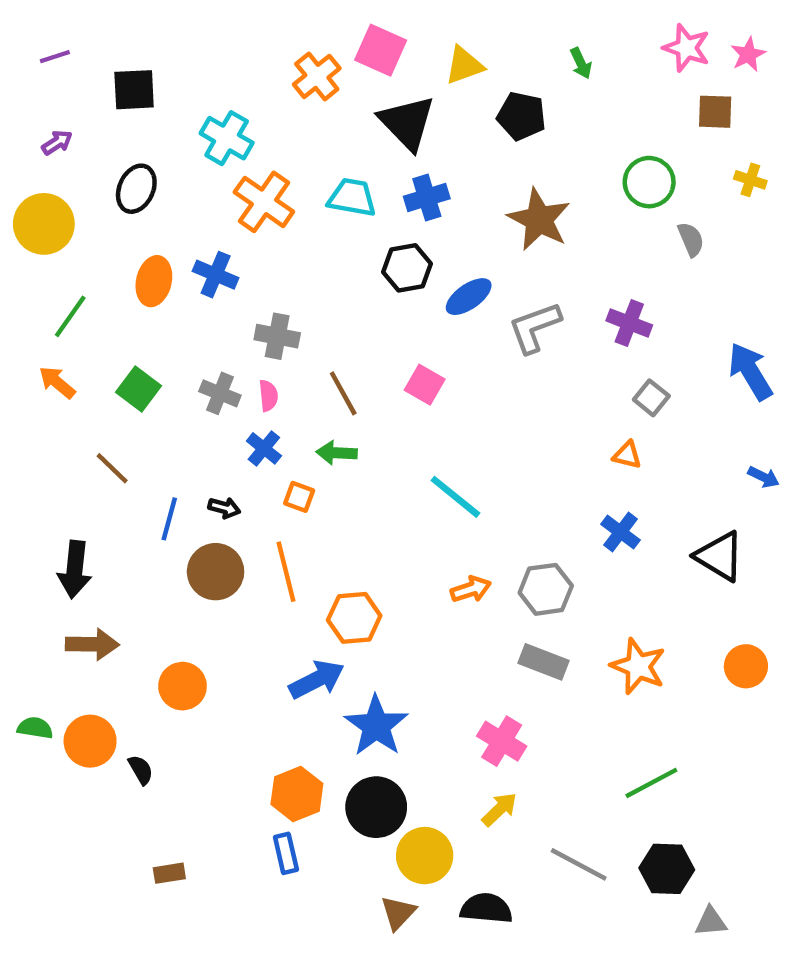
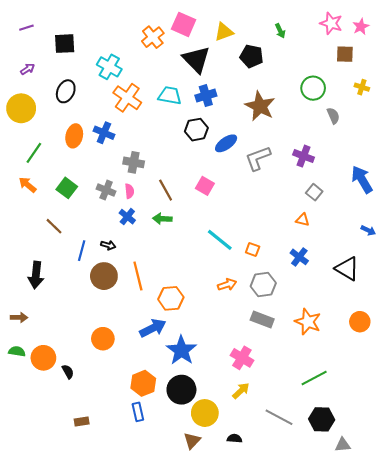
orange square: (299, 497) -> (253, 250), moved
brown arrow: (92, 644) -> (19, 317), moved, size x0.7
orange circle: (183, 686) -> (103, 339), moved
black semicircle: (486, 908) -> (235, 438), size x0.6

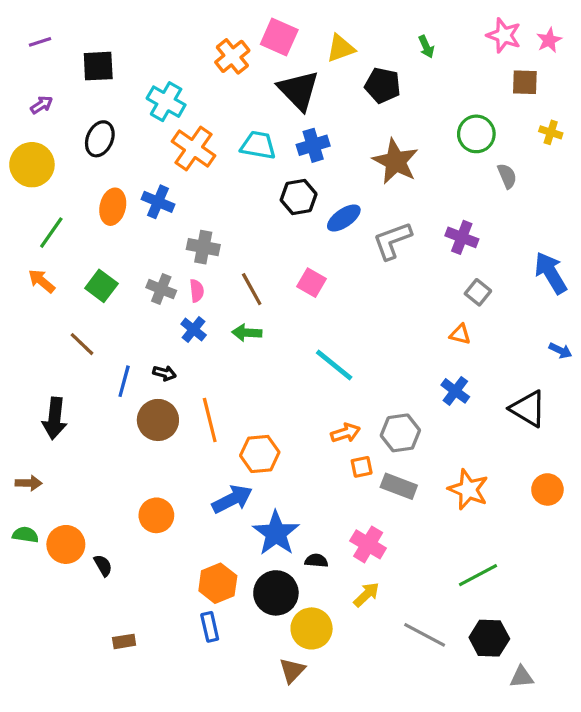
orange square: (253, 250) -> (362, 467), moved, turned -32
black semicircle: (235, 438) -> (316, 561), moved

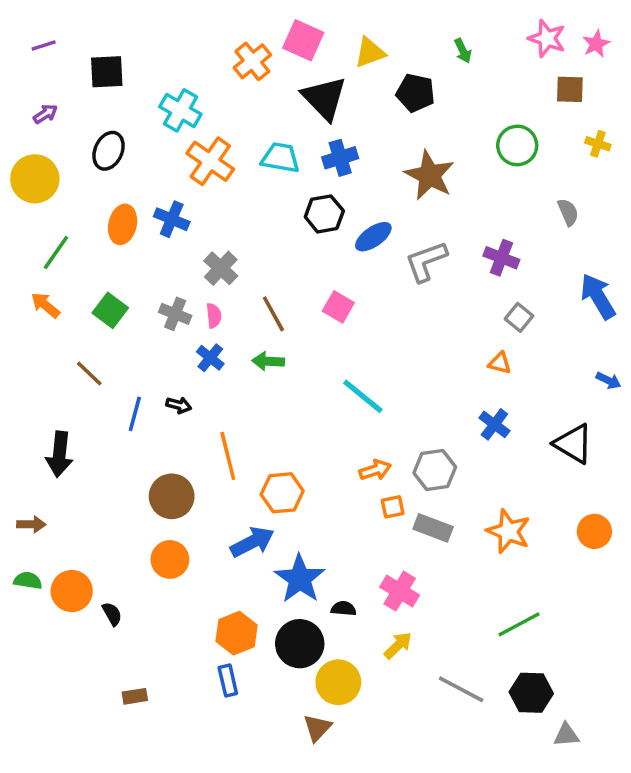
gray semicircle: (507, 176) -> (568, 212), moved
gray cross: (203, 247) -> (221, 268), turned 32
brown circle: (158, 420) -> (172, 496), moved

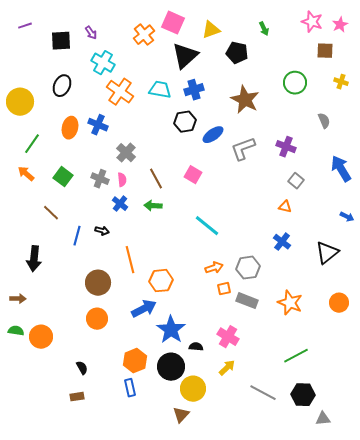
black triangle: (324, 98) -> (185, 56), turned 32
purple arrow: (45, 114) -> (91, 33), moved, turned 88
black triangle: (573, 444) -> (327, 253), turned 50
black semicircle: (112, 614) -> (82, 368), moved

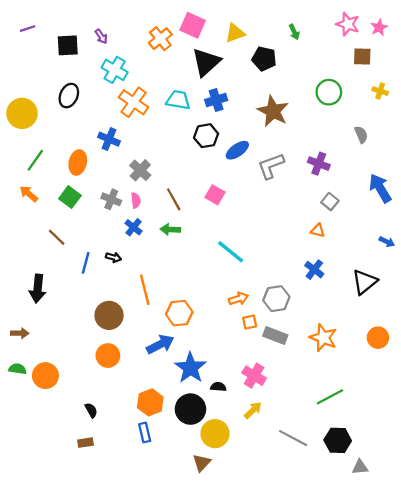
orange ellipse: (70, 128) -> (78, 162), moved

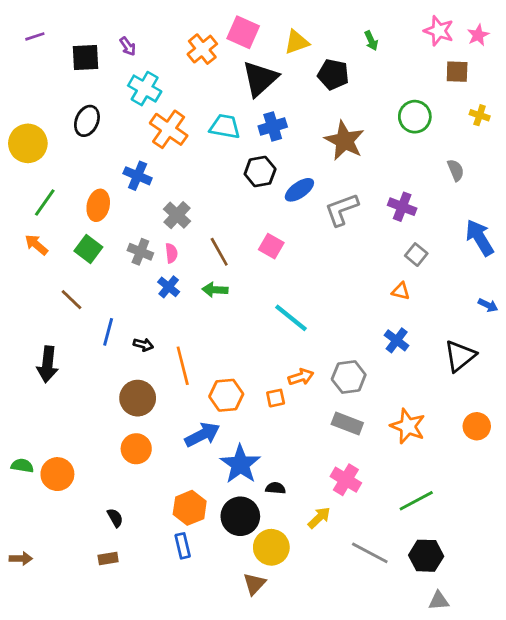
black arrow: (113, 257) -> (143, 345), moved
orange square: (250, 322) -> (276, 398), moved
brown arrow: (20, 333) -> (21, 559), moved
pink cross: (254, 376) -> (346, 480), moved
gray triangle: (360, 467) -> (439, 601), moved

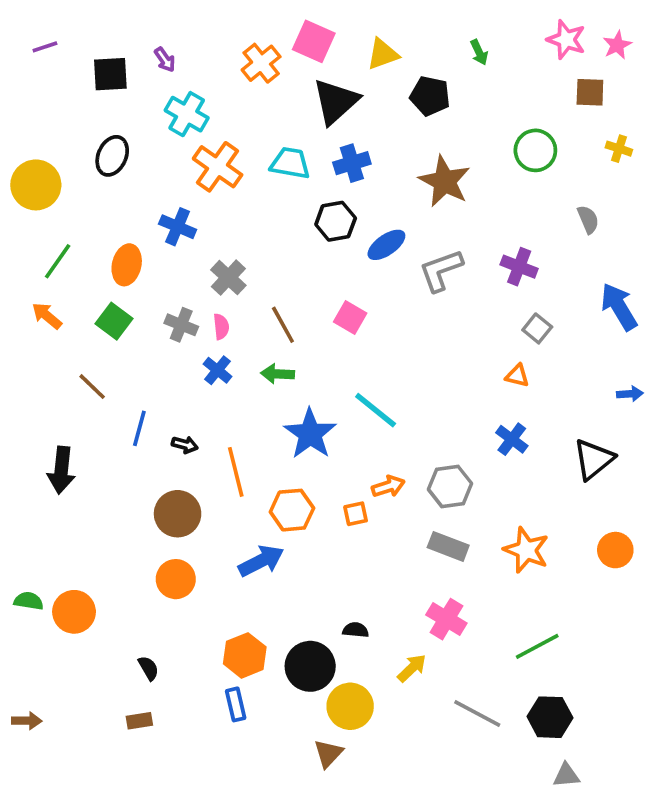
blue arrow: (488, 305) -> (630, 394), turned -30
blue star: (240, 464) -> (310, 434), moved

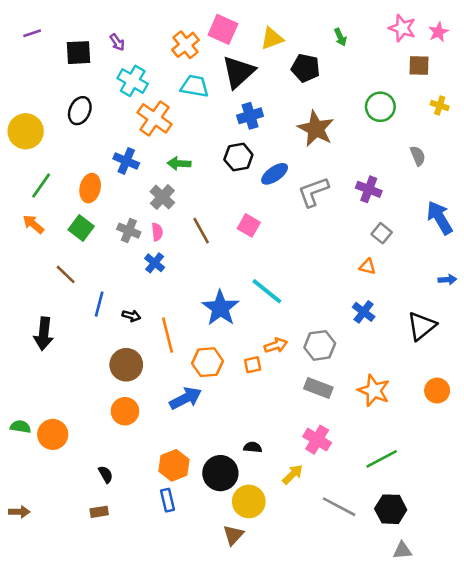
cyan trapezoid: (290, 163) -> (195, 86), moved
green arrow: (277, 374) -> (179, 164), moved

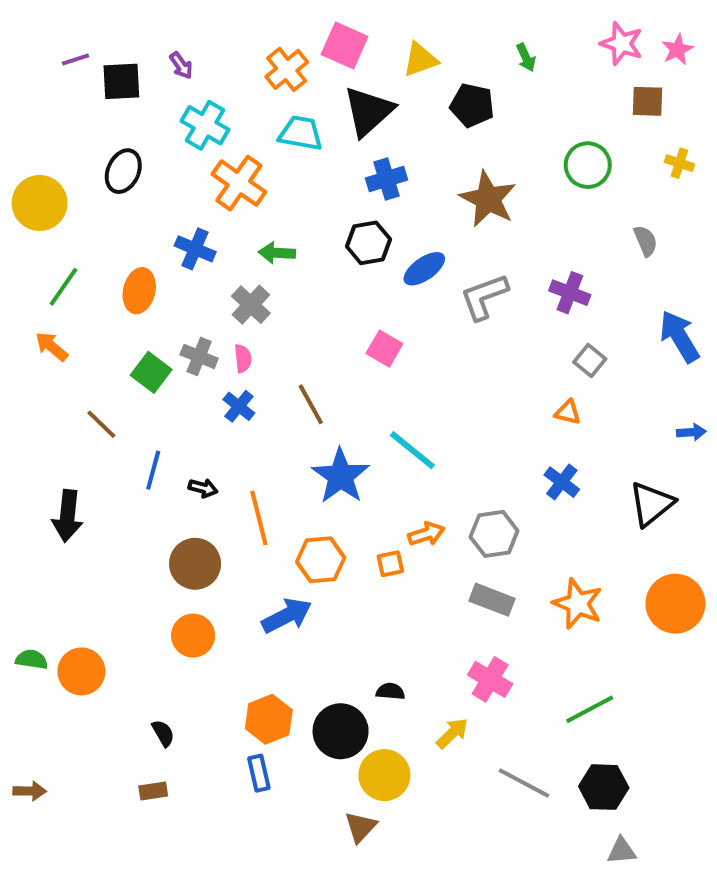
purple line: (32, 33) -> (75, 59), moved
green square: (81, 228) -> (151, 372), moved
brown line: (201, 231) -> (311, 404), moved
orange circle: (437, 391) -> (675, 604), size x1.5

